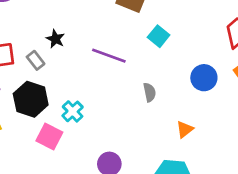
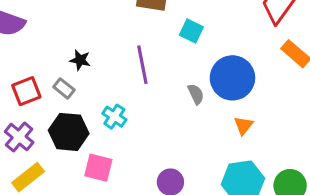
purple line: (109, 56) -> (142, 65), turned 72
blue circle: (204, 78) -> (232, 78), moved, size x1.5
cyan cross: (73, 111) -> (114, 117), moved

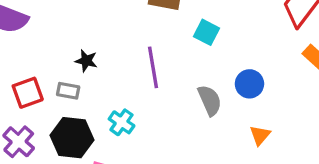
blue circle: (232, 78) -> (249, 84), size x0.6
gray rectangle: (64, 88) -> (68, 91), turned -30
gray semicircle: (196, 94) -> (210, 100), size x1.4

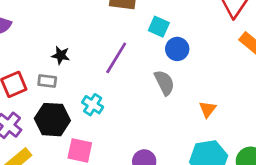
purple line: (153, 67) -> (116, 58), turned 44
blue circle: (249, 84) -> (177, 49), moved

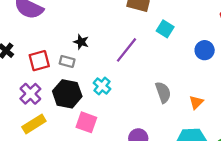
blue circle: (177, 49) -> (205, 50), moved
gray semicircle: (164, 83) -> (163, 92), moved

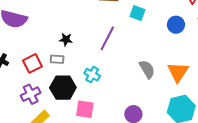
purple cross: (30, 94) -> (31, 94), turned 30
orange triangle: (196, 102) -> (178, 72), size x1.6

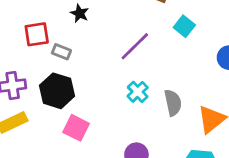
black star: (66, 39) -> (80, 13), moved
red square: (32, 63) -> (37, 34), moved
cyan cross: (92, 75) -> (138, 92), moved

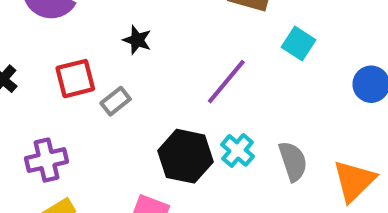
gray rectangle: (61, 52) -> (116, 101), turned -54
black hexagon: (57, 91) -> (185, 156), moved

